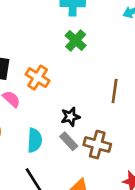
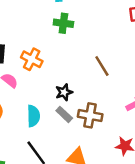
green cross: (76, 40) -> (63, 23), turned -30
brown line: (115, 91) -> (102, 66), turned -35

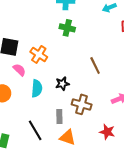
gray rectangle: (64, 114) -> (59, 117), moved, turned 40
cyan semicircle: (33, 116) -> (37, 88), moved

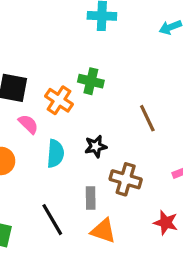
green cross: (67, 28) -> (91, 81), moved

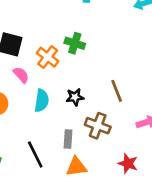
brown line: (147, 118) -> (117, 91), moved
orange triangle: (103, 231) -> (76, 167), turned -30

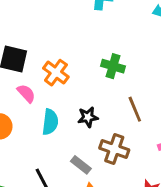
green cross: (75, 43) -> (113, 66), moved
gray rectangle: (68, 139) -> (81, 165), turned -54

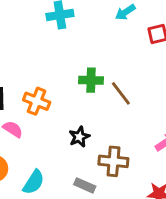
brown line: (135, 109) -> (121, 93), moved
cyan semicircle: (50, 122) -> (34, 182), moved, turned 40

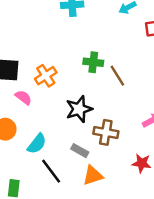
orange cross: (37, 101) -> (46, 76), turned 30
black star: (79, 137) -> (79, 109), size x1.5

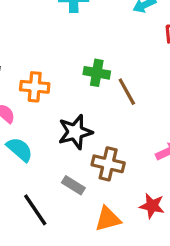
orange cross: (46, 76) -> (35, 87), turned 35
cyan semicircle: (37, 144) -> (20, 149), moved, turned -90
orange triangle: (93, 175) -> (108, 219), moved

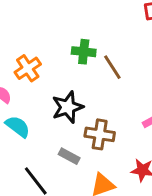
orange cross: (35, 87) -> (28, 68), turned -35

